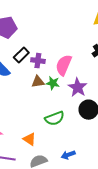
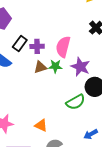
green semicircle: (55, 118) -> (76, 102), moved
blue arrow: (68, 155) -> (91, 134), moved

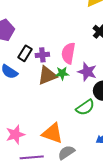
brown triangle: (40, 67) -> (47, 75), size x1.5
orange triangle: (41, 125) -> (52, 133), size x1.6

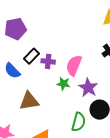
brown triangle: (47, 75) -> (29, 101), moved
green semicircle: (85, 107) -> (79, 122), turned -54

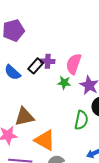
black rectangle: (31, 56) -> (36, 66), moved
brown triangle: (29, 101) -> (24, 117), moved

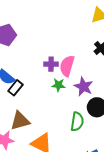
purple cross: (48, 61) -> (51, 64), moved
black rectangle: (36, 66) -> (15, 88), moved

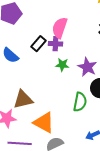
pink semicircle: (67, 66) -> (60, 28), moved
black rectangle: (15, 88) -> (39, 44), moved

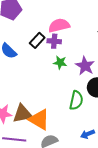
pink semicircle: (60, 28) -> (59, 25), turned 55
brown triangle: (23, 99) -> (22, 114), moved

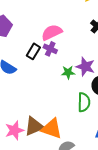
purple cross: (54, 41) -> (50, 49), turned 32
green star: (60, 63) -> (68, 72), moved

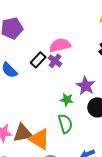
green star: (68, 72) -> (67, 100), moved
green semicircle: (84, 102) -> (65, 124), moved, turned -30

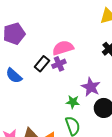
purple cross: (55, 61) -> (59, 64), turned 32

